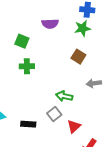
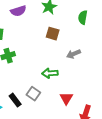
gray square: (54, 114) -> (33, 94), moved
black rectangle: (28, 124) -> (15, 100), moved, turned 64

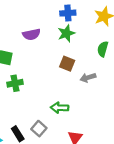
gray arrow: (73, 54) -> (88, 78), moved

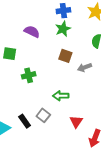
purple semicircle: (31, 34) -> (32, 32), turned -140
green cross: (15, 83) -> (29, 75), moved

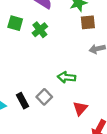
brown square: (65, 56) -> (88, 22), moved, turned -32
green cross: (29, 75) -> (40, 30), moved, turned -32

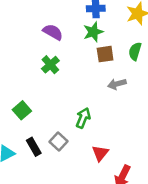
green square: (15, 23) -> (22, 110), moved, turned 35
green arrow: (67, 77) -> (83, 118), turned 108

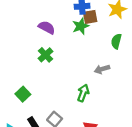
brown square: (105, 54) -> (90, 17), moved
green arrow: (83, 118) -> (83, 93), moved

